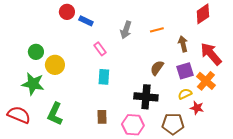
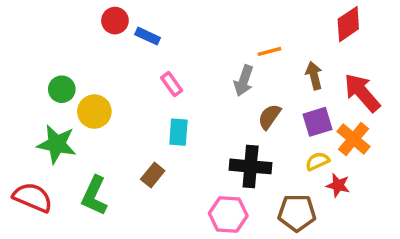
gray arrow: (126, 30) -> (244, 81), moved
brown rectangle: (102, 117) -> (153, 175), moved, turned 40

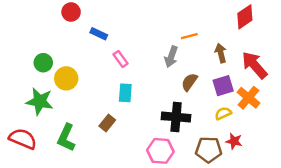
red circle: (115, 21) -> (71, 12), moved
blue rectangle: (148, 36) -> (99, 34), moved
red star: (338, 185) -> (234, 141), moved

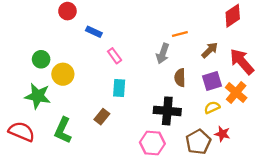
brown arrow: (221, 53) -> (210, 50), turned 60
brown semicircle: (189, 82) -> (180, 78), turned -36
brown pentagon: (209, 150) -> (198, 142), turned -30

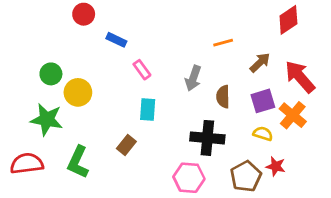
gray arrow: (163, 54) -> (193, 78), moved
yellow semicircle: (212, 107) -> (263, 134), turned 42
red semicircle: (22, 132) -> (27, 164), turned -30

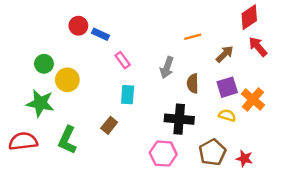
red circle: (84, 14) -> (78, 26), moved
red arrow: (300, 77) -> (258, 47), moved, size x0.7
red star: (276, 166) -> (244, 158), moved

